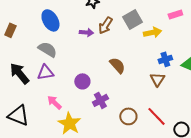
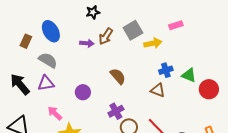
brown rectangle: (10, 30) -> (26, 41), moved
brown triangle: (157, 79) -> (158, 90), turned -42
purple cross: (100, 100) -> (116, 111), moved

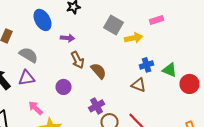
gray square: (133, 30) -> (114, 25), turned -30
blue ellipse: (51, 31) -> (42, 20), moved
brown arrow: (106, 36) -> (78, 60), moved, turned -60

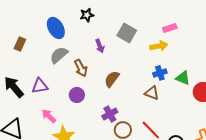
purple arrow: (68, 38) -> (100, 46), moved, turned 64
yellow arrow: (134, 38) -> (159, 46), moved
gray semicircle: (28, 55) -> (59, 55), moved, turned -72
brown arrow: (78, 60) -> (81, 68), moved
brown semicircle: (98, 71) -> (112, 79), turned -102

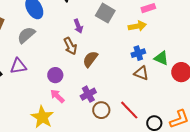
gray semicircle: (59, 55) -> (26, 35), moved
brown arrow: (81, 68) -> (70, 46), moved
brown triangle: (152, 93) -> (141, 73), moved
pink arrow: (49, 116) -> (57, 96), moved

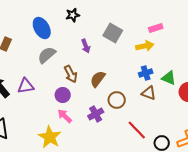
gray semicircle: (26, 35) -> (47, 55), moved
brown arrow: (70, 46) -> (71, 74), moved
brown circle: (101, 110) -> (117, 100), moved

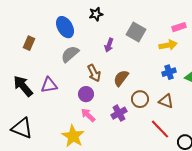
purple arrow: (86, 46) -> (109, 45), turned 40
brown triangle: (149, 93) -> (166, 101), moved

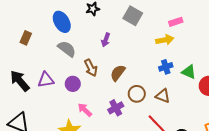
gray square: (136, 32) -> (133, 16), moved
gray semicircle: (70, 54) -> (67, 49), turned 78
purple circle: (86, 94) -> (73, 84), moved

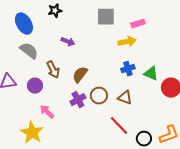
gray square: (133, 16) -> (106, 17), moved, turned -30
purple arrow: (106, 40) -> (68, 42), turned -88
purple cross: (116, 108) -> (78, 100), moved

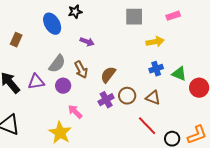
black star: (55, 11) -> (75, 12), moved
pink rectangle: (138, 24) -> (173, 16), moved
purple arrow: (68, 42) -> (87, 42), moved
gray semicircle: (29, 51) -> (57, 64), moved, turned 90

